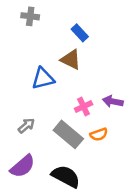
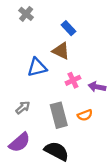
gray cross: (30, 16) -> (26, 14), turned 32
pink cross: (84, 107) -> (73, 80), moved
gray rectangle: (68, 134) -> (59, 115), turned 35

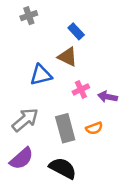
gray cross: (26, 14) -> (29, 16), turned 32
gray arrow: (23, 108) -> (25, 120), size x1.6

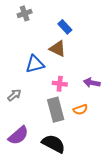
pink cross: (81, 89) -> (60, 84), moved, turned 32
gray arrow: (25, 120) -> (14, 95), moved, size x0.6

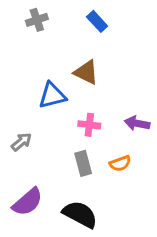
blue rectangle: (65, 27) -> (97, 21), moved
gray rectangle: (56, 110) -> (83, 163), size x0.7

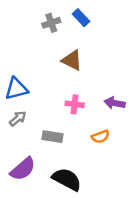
gray cross: (37, 20) -> (51, 23), moved
blue triangle: (52, 95) -> (16, 89), moved
gray rectangle: (83, 163) -> (53, 137), moved, turned -66

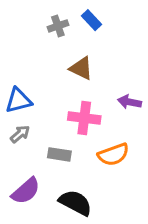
purple arrow: (115, 103) -> (129, 102), moved
pink cross: (75, 104) -> (84, 118), size x1.5
orange semicircle: (100, 137) -> (113, 154), size x1.5

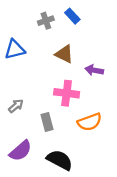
blue triangle: (19, 100) -> (15, 49), moved
purple arrow: (129, 102) -> (94, 70), moved
gray rectangle: (59, 154) -> (47, 122), turned 66

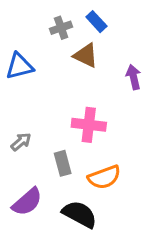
brown triangle: (64, 54) -> (86, 55), moved
purple arrow: (94, 70) -> (133, 77), moved, turned 66
orange semicircle: (90, 122) -> (104, 177), moved

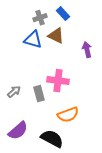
blue triangle: (19, 66) -> (33, 40), moved, turned 30
gray rectangle: (63, 163) -> (39, 94), moved

